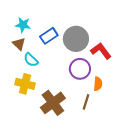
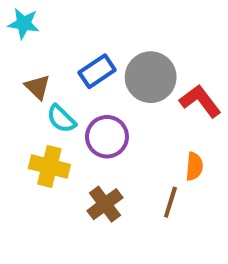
cyan star: (23, 25) -> (24, 24), moved
purple circle: (80, 69) -> (107, 137), moved
brown cross: (53, 103) -> (105, 204), size x0.7

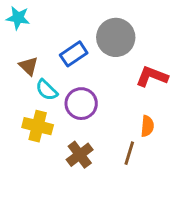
gray circle: (151, 77) -> (116, 37), moved
red L-shape: (200, 101) -> (152, 76), turned -32

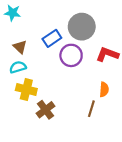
cyan semicircle: (47, 90) -> (18, 67), moved, turned 119
purple circle: (81, 104) -> (71, 55), moved
brown cross: (80, 155) -> (46, 110), moved

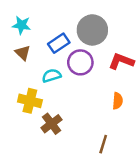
cyan star: (12, 13) -> (22, 25), moved
cyan semicircle: (18, 67) -> (52, 76), moved
brown line: (91, 109) -> (103, 144), moved

